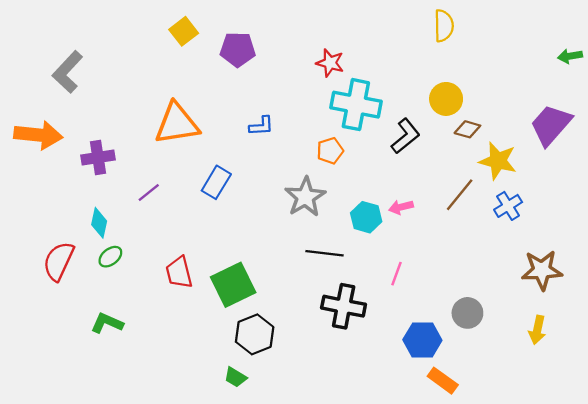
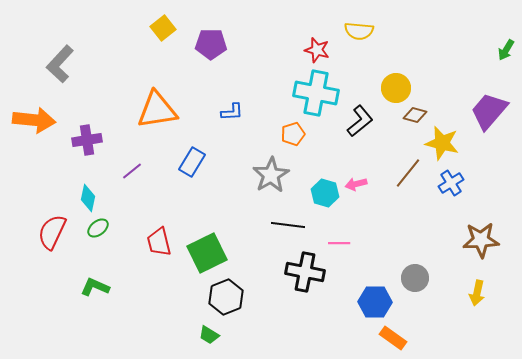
yellow semicircle: (444, 26) -> (359, 31), moved, turned 96
green arrow: (570, 56) -> (506, 50), turned -50
red star: (330, 63) -> (317, 50), moved
pink line: (397, 274) -> (339, 243), moved, turned 70

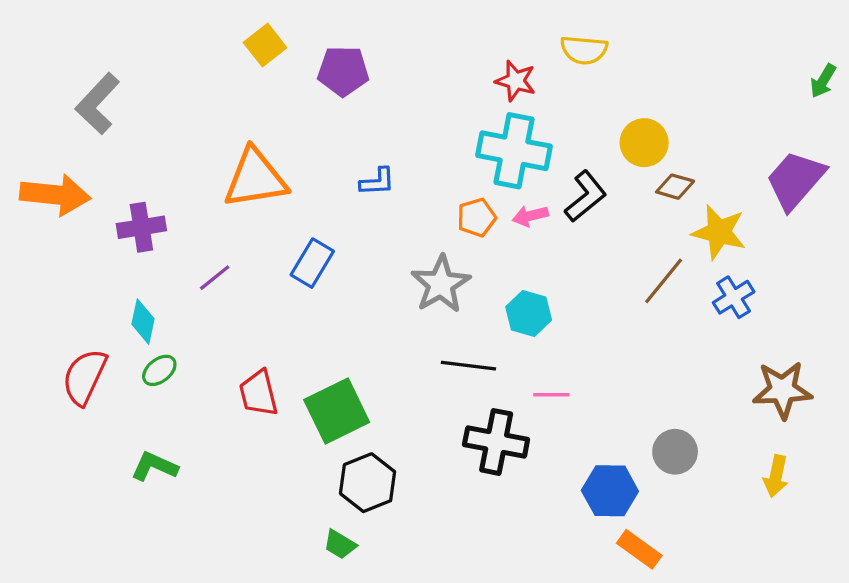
pink arrow: (356, 184) -> (530, 216), moved

